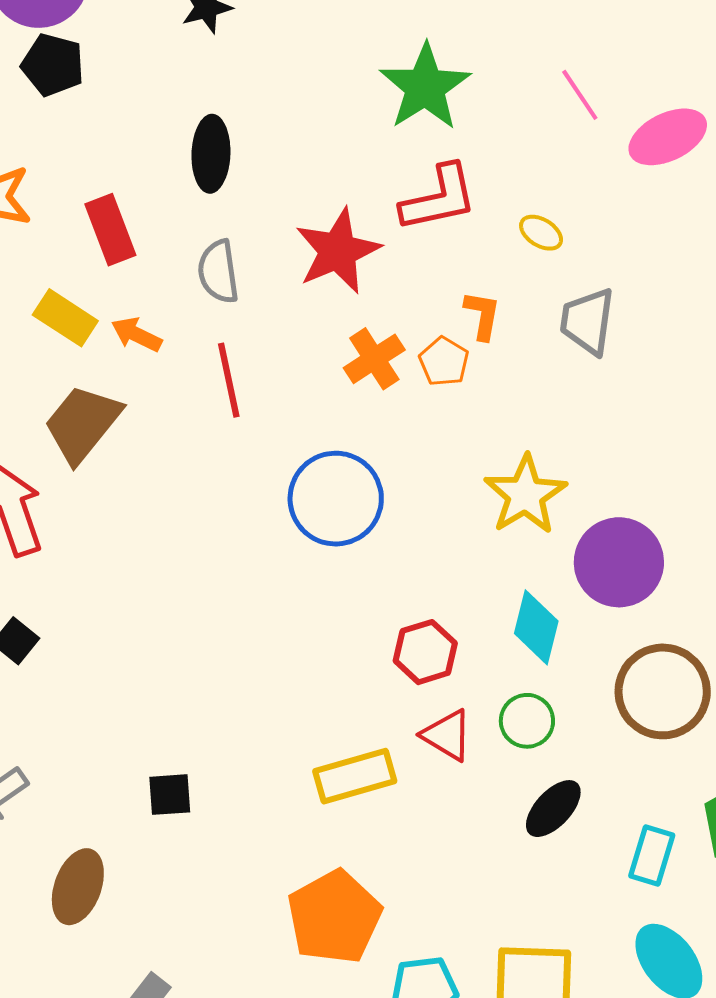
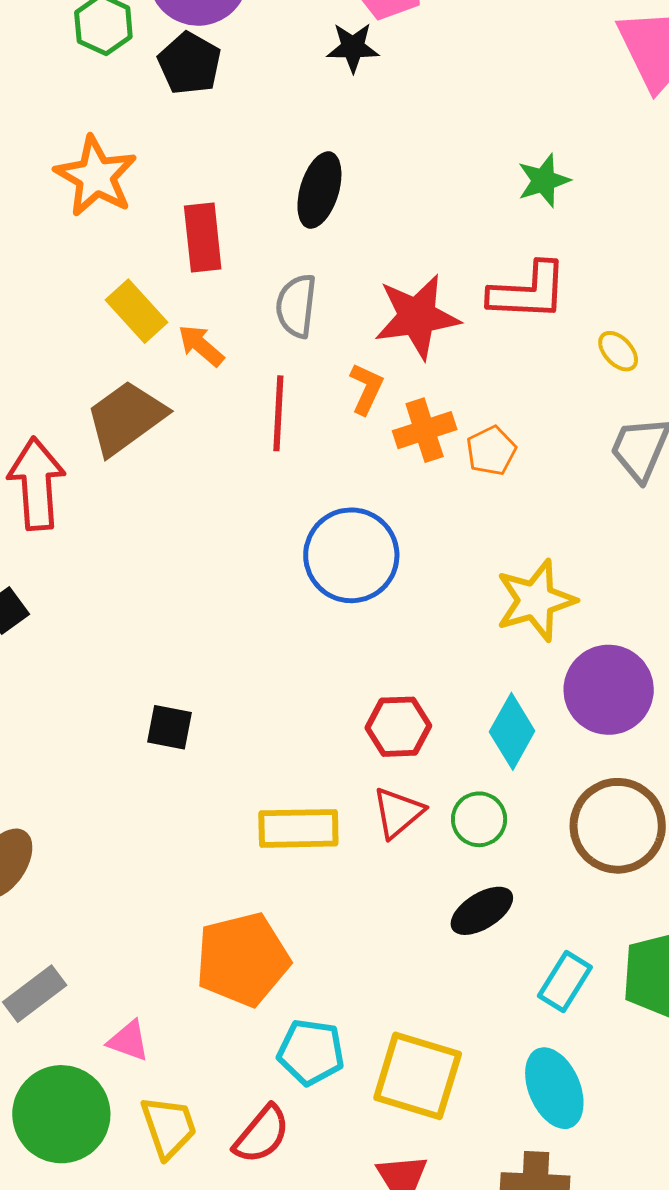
green star: (425, 87) -> (544, 181), size x0.6
orange L-shape: (482, 315) -> (366, 389), moved
red triangle: (447, 735) -> (398, 813), turned 34
black square: (170, 795) -> (170, 727), moved

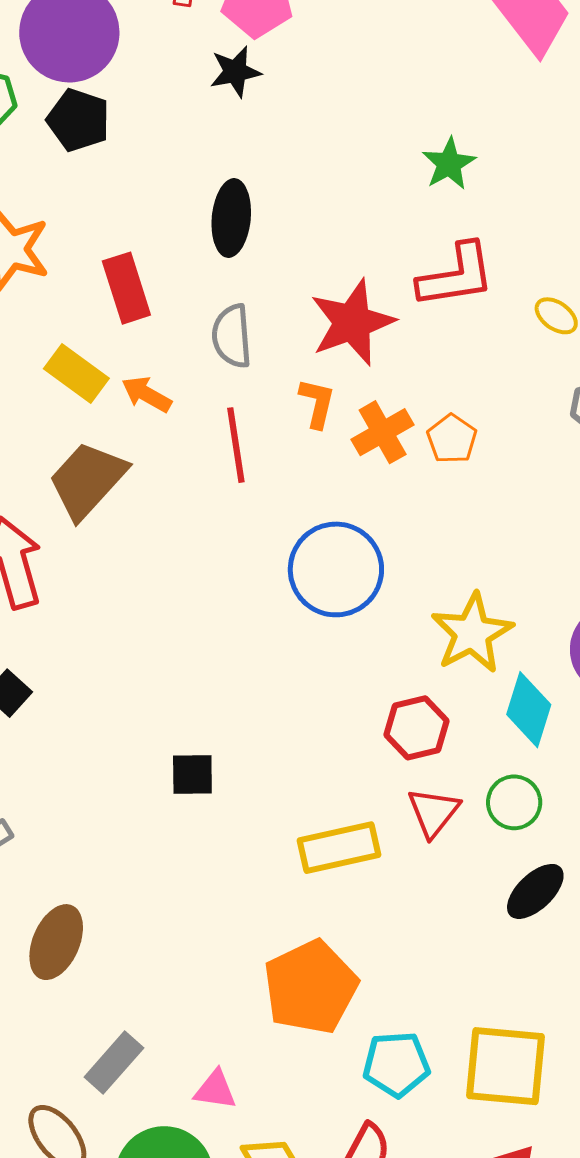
yellow star: (536, 600) -> (472, 633), moved

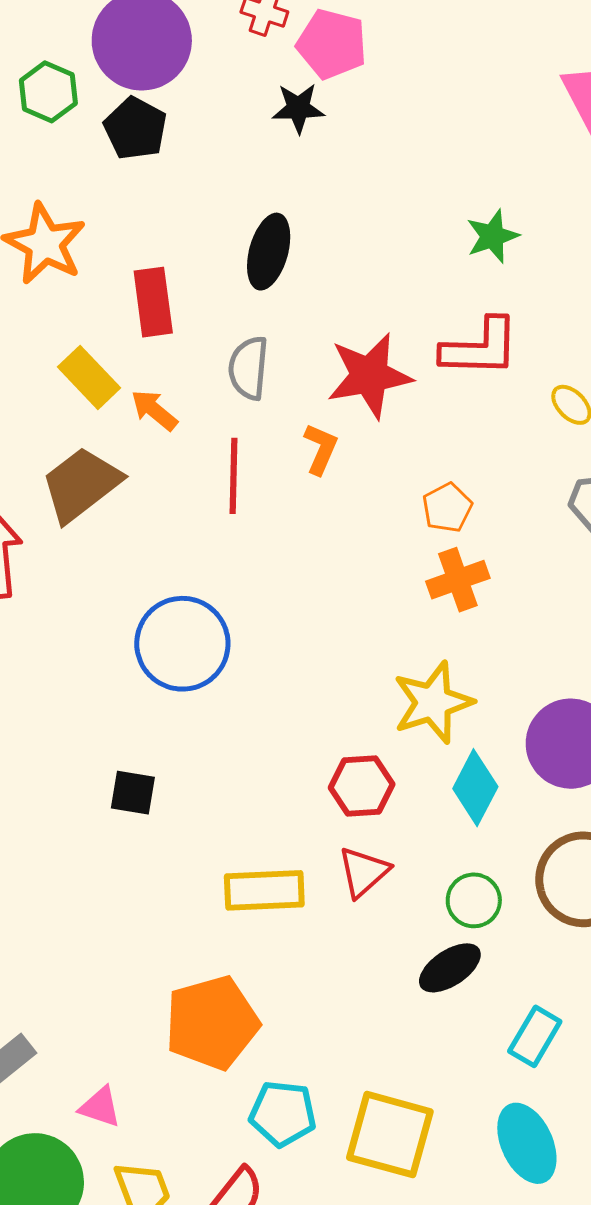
orange cross: (383, 432) -> (458, 580), moved
blue circle: (336, 569) -> (182, 644), moved
green circle: (514, 802) -> (474, 900), moved

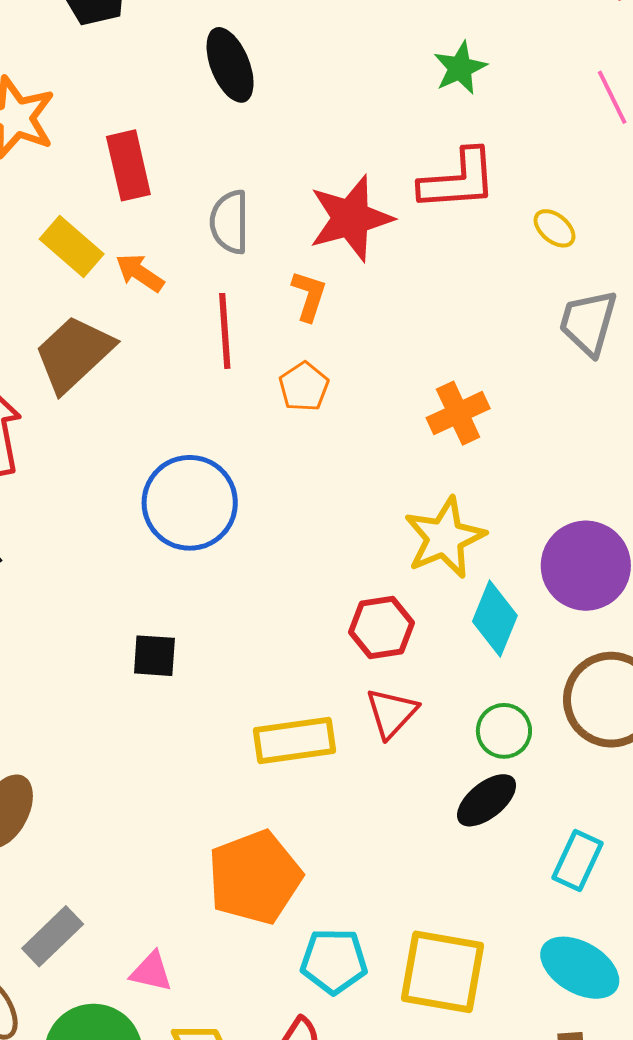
black ellipse: (269, 252) -> (230, 65), moved, turned -32
orange pentagon: (447, 508) -> (304, 387), moved
cyan ellipse: (527, 1143) -> (580, 968), turned -30

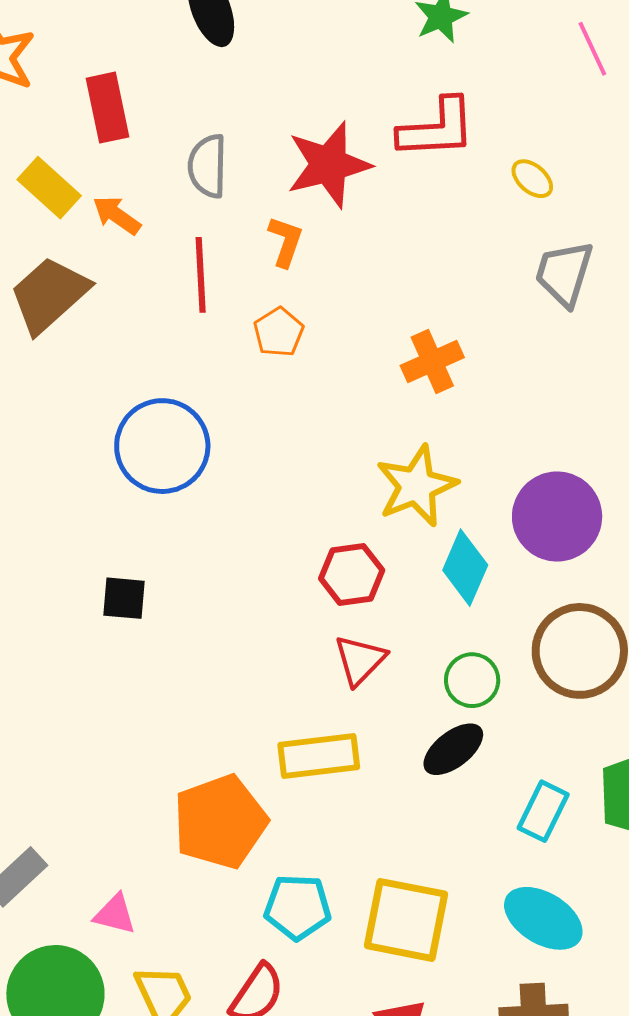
yellow rectangle: (294, 741) -> (319, 756), moved

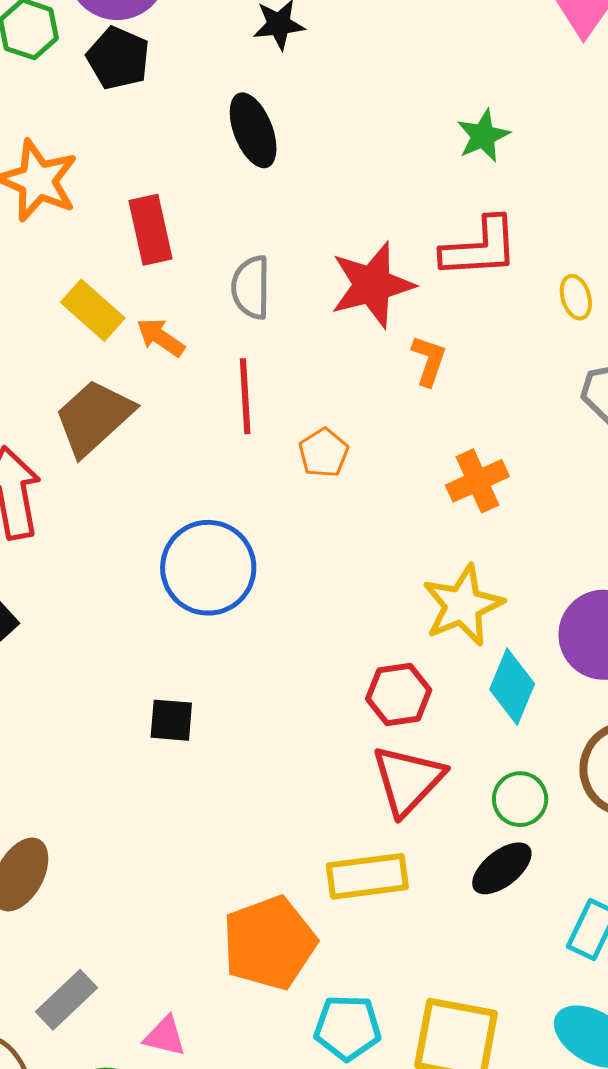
yellow ellipse: (532, 179) -> (576, 297), turned 33
orange L-shape: (286, 241) -> (429, 361), moved
red triangle: (360, 660) -> (408, 780), size x1.4

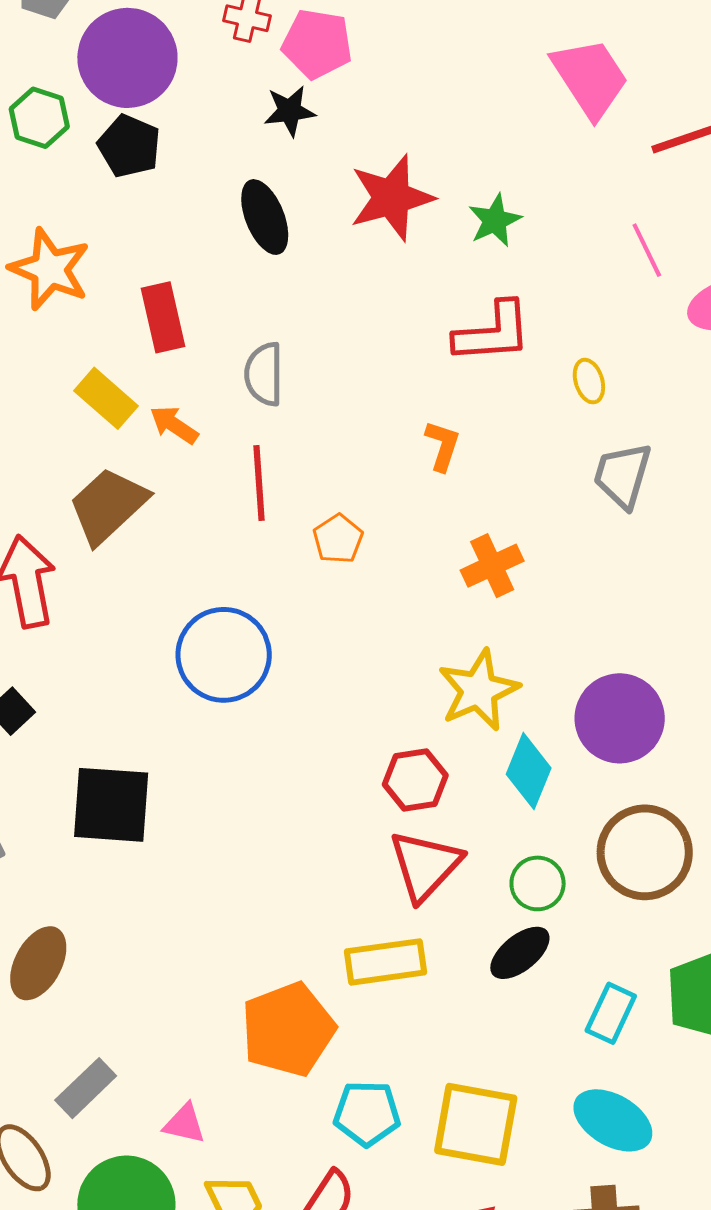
red star: (372, 285) -> (392, 198), moved
black square: (171, 720) -> (111, 805), moved, size x1.8

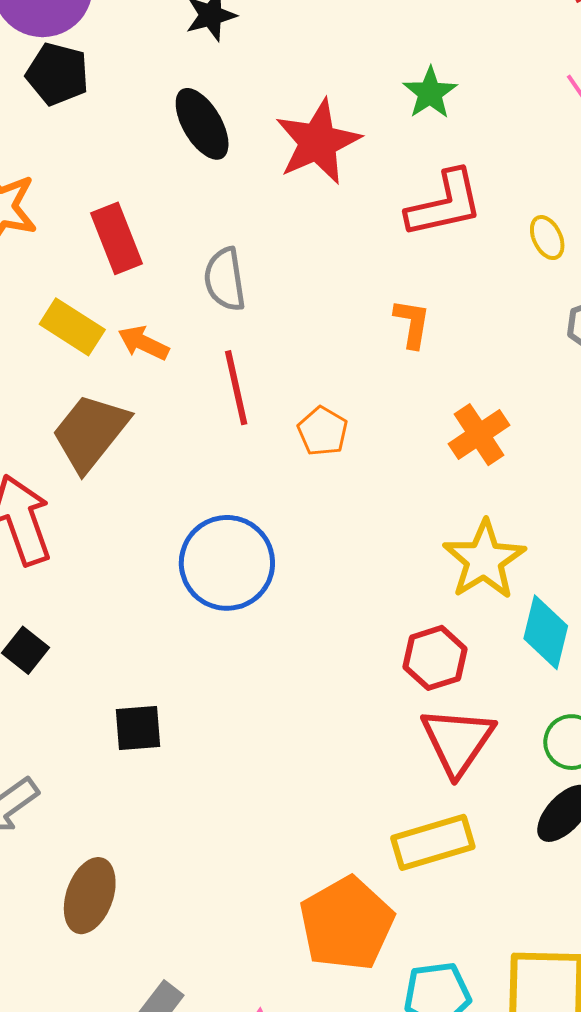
red star: (392, 198) -> (318, 142), moved
black square: (111, 805) -> (138, 728), size x0.6

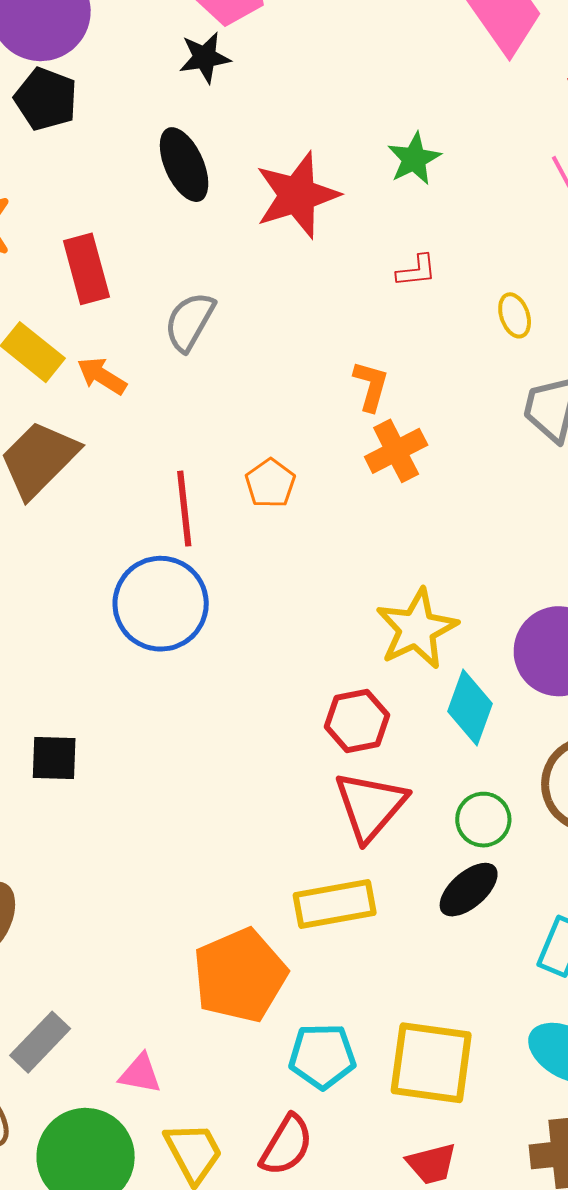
red L-shape: (445, 204) -> (416, 271), size x0.5
gray semicircle: (225, 279) -> (190, 322), turned 32
red line: (236, 388) -> (184, 509), moved
orange cross: (479, 435) -> (396, 451), moved

